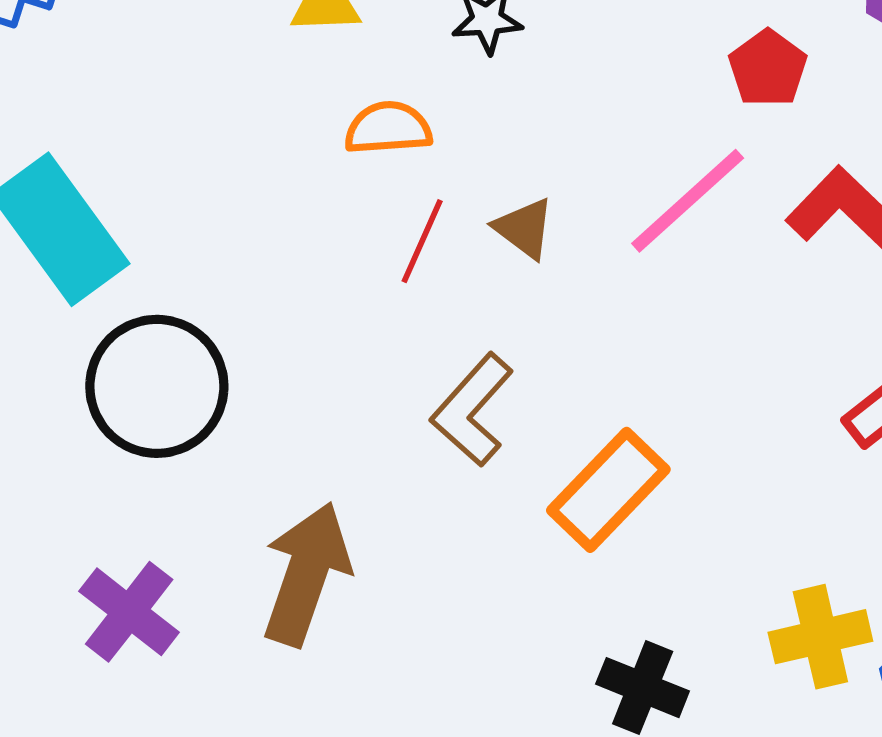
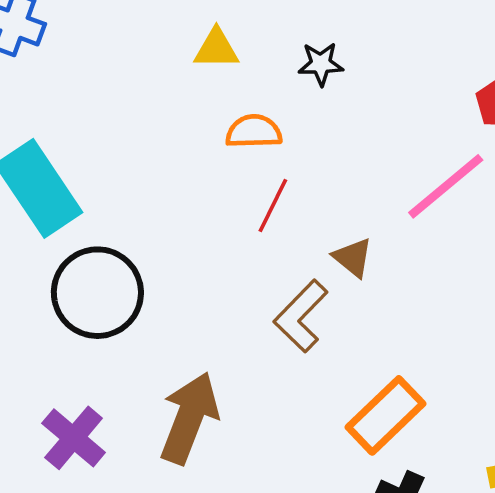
brown triangle: (524, 228) -> (353, 258), moved
orange rectangle: (608, 490) -> (385, 415), moved

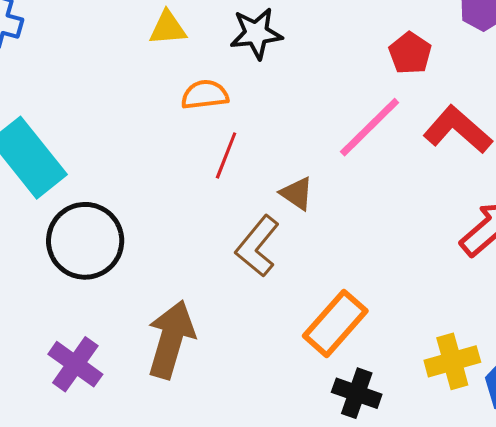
black star: (321, 64) -> (256, 33), size x1.4

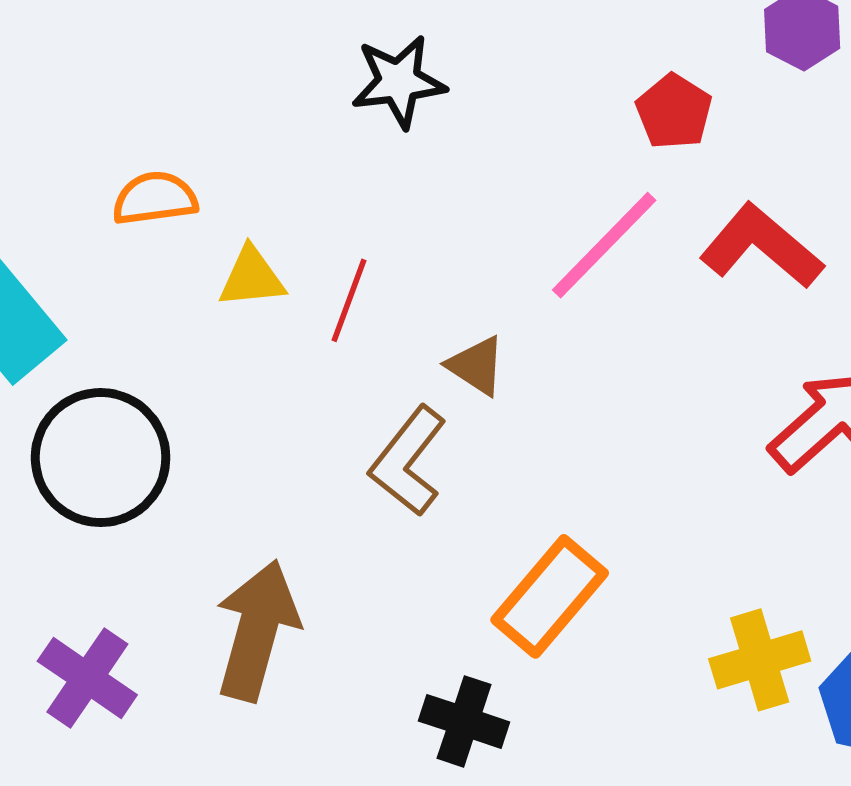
yellow triangle: (168, 28) -> (252, 277), moved
orange semicircle: (205, 95) -> (155, 198), moved
black cross: (357, 393) -> (464, 721), moved

